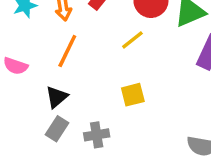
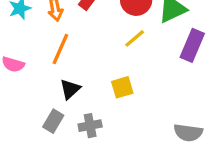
yellow line: (132, 40) -> (135, 38), moved
black triangle: (57, 97) -> (70, 89), moved

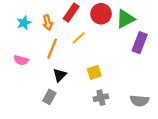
yellow line: (135, 38) -> (79, 38), moved
gray cross: (90, 126) -> (101, 98), moved

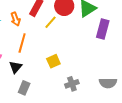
yellow line: (79, 38) -> (51, 22), moved
yellow square: (94, 72) -> (53, 61), moved
black triangle: (60, 75) -> (16, 67), moved

